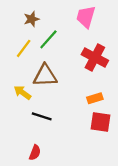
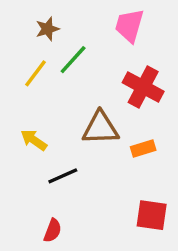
brown triangle: (45, 76) -> (100, 128), moved
black line: (42, 116) -> (63, 176), turned -42
red square: (101, 122) -> (152, 215), moved

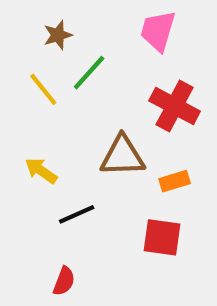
yellow line: (35, 73) -> (43, 89), turned -76
red square: (152, 215) -> (162, 237), moved

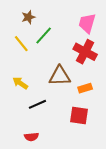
pink trapezoid: (158, 31) -> (87, 23), moved
red semicircle: (64, 281) -> (31, 137), turned 64

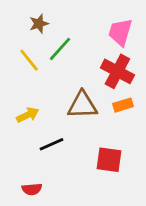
yellow arrow: (20, 83) -> (28, 115), turned 119
orange rectangle: (85, 88) -> (123, 105), moved
red semicircle: (31, 137) -> (32, 189), moved

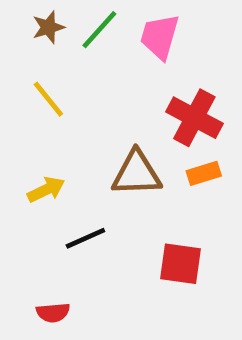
brown star: (39, 24) -> (48, 27), moved
pink trapezoid: (120, 32) -> (160, 37), moved
green line: (60, 49) -> (99, 30), moved

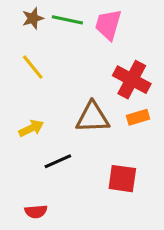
green line: (99, 30) -> (67, 20), turned 60

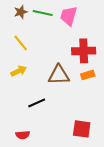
red cross: (132, 80) -> (84, 51), turned -30
yellow arrow: (31, 128) -> (19, 71), moved
red square: (122, 179) -> (82, 129), moved

